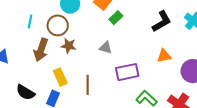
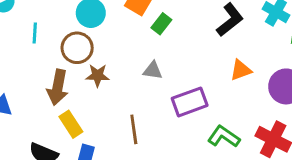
cyan line: (30, 21) -> (35, 33), moved
yellow rectangle: (60, 77) -> (71, 124), moved

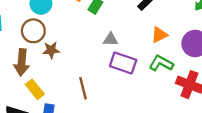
gray triangle: (153, 70) -> (111, 39), moved
purple rectangle: (190, 102) -> (123, 63), turned 45
green L-shape: (224, 137) -> (161, 63), moved

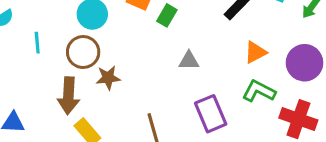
purple rectangle: (123, 63) -> (211, 114), moved, turned 50

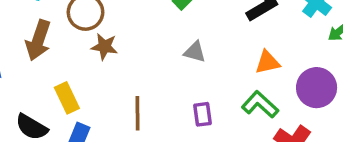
brown arrow: (68, 96) -> (38, 40), moved
purple rectangle: (211, 114) -> (203, 114), size x0.6

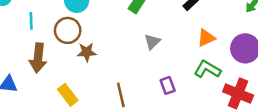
gray triangle: (195, 52) -> (152, 42), turned -48

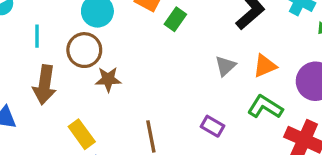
gray triangle: (152, 42) -> (225, 66), moved
purple rectangle: (168, 85) -> (212, 126), turned -42

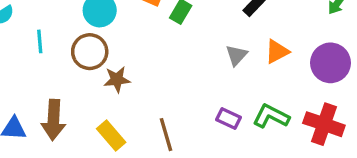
brown arrow: (45, 85) -> (53, 120), moved
green L-shape: (265, 107) -> (271, 116), moved
yellow rectangle: (82, 134) -> (111, 136), moved

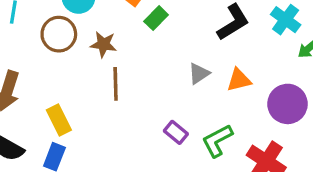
brown star: (117, 80) -> (103, 44), moved
green L-shape: (271, 116) -> (217, 141), turned -69
brown line: (166, 135) -> (116, 84), moved

